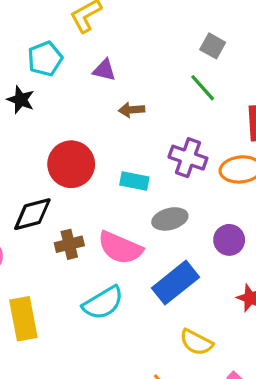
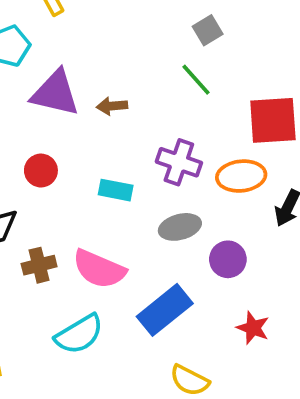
gray square: (213, 46) -> (208, 30), turned 30
purple triangle: (104, 70) -> (55, 93), moved, size x1.8
red circle: (71, 164) -> (41, 171), size x0.6
gray ellipse: (170, 219) -> (180, 227), moved

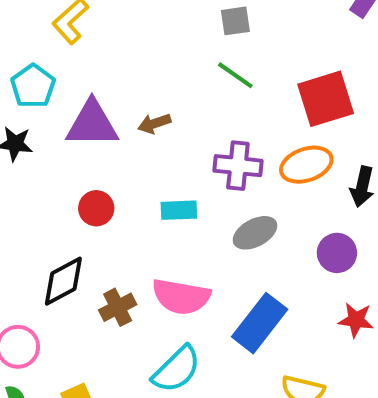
gray square: (208, 30) -> (235, 21), turned 36
purple circle: (228, 259) -> (337, 253), moved

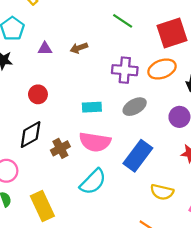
purple triangle: (92, 124) -> (45, 49), size x0.5
red circle: (96, 208) -> (38, 94), moved
cyan rectangle: (179, 210) -> (92, 107), moved

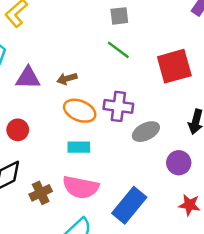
purple triangle: (45, 49) -> (28, 78), size x1.5
orange ellipse: (162, 69) -> (80, 111), moved, turned 40
gray ellipse: (135, 107) -> (146, 132), moved

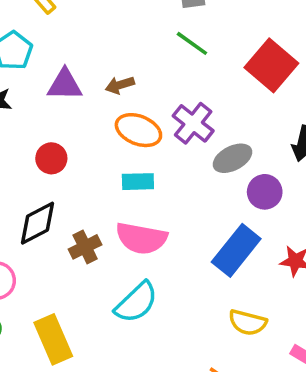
red square: (174, 66) -> (271, 65), turned -33
purple cross: (118, 106) -> (193, 123), turned 32
purple circle: (179, 163) -> (265, 192), moved
blue rectangle: (129, 205) -> (236, 250), moved

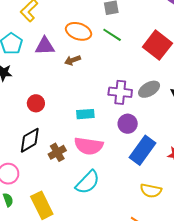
purple triangle: (65, 85) -> (45, 46), moved
purple cross: (193, 123) -> (120, 92), moved, turned -30
orange ellipse: (138, 130) -> (79, 31), moved
gray ellipse: (232, 158) -> (149, 89), moved
purple circle: (265, 192) -> (128, 124), moved

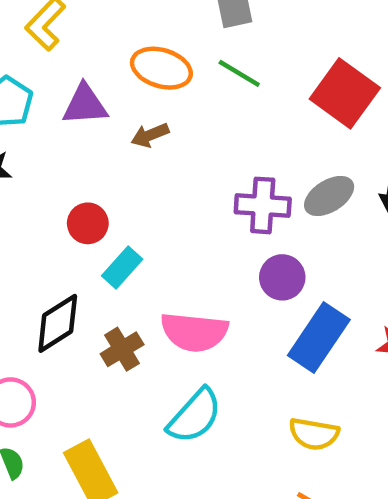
red circle: (36, 103) -> (88, 223), moved
cyan rectangle: (85, 114) -> (122, 267), moved, turned -42
yellow semicircle: (151, 191) -> (314, 434), moved

